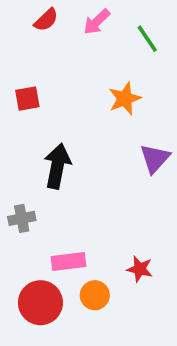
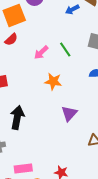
pink arrow: (97, 22) -> (41, 52), moved
orange star: (125, 99) -> (53, 81), turned 30

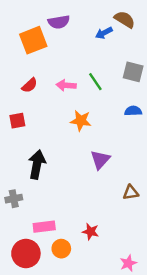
red semicircle: (11, 39) -> (30, 85), moved
pink arrow: (41, 52) -> (66, 85), turned 49

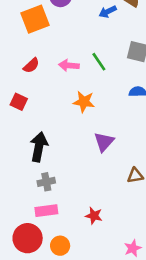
red square: (17, 121) -> (19, 102), turned 35
gray cross: (14, 199) -> (46, 182), moved
orange circle: (61, 249) -> (60, 246), moved

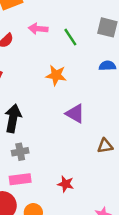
pink arrow: (69, 65) -> (38, 29), moved
purple triangle: (104, 142) -> (75, 114), turned -42

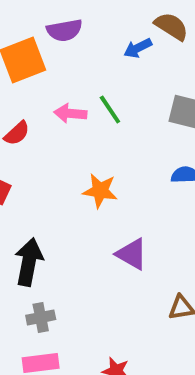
green line: (70, 37) -> (110, 110), moved

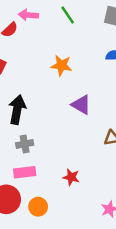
pink arrow: (70, 113) -> (28, 15), moved

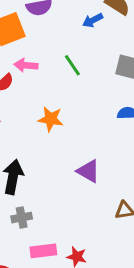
orange star: (61, 65) -> (51, 119), moved
pink rectangle: (25, 172) -> (43, 251), moved

